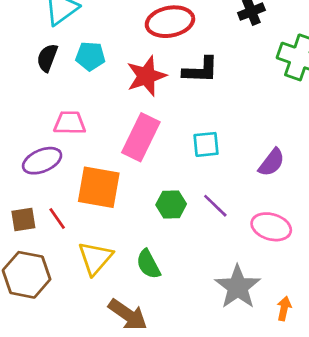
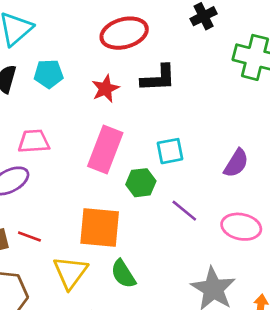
red star: (146, 76) -> (105, 89), size x0.7
orange square: (99, 187) -> (100, 228), moved
green hexagon: (171, 204) -> (141, 183), moved
red line: (57, 218) -> (29, 237), turned -30

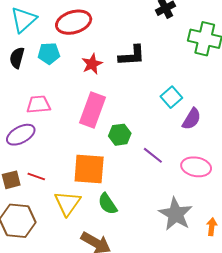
red ellipse: (124, 33) -> (74, 22), moved
cyan square: (170, 151) -> (171, 97), moved, turned -30

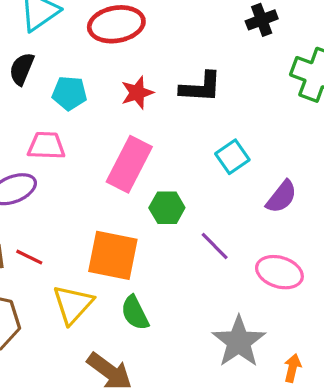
cyan pentagon: (49, 53) -> (69, 93), moved
cyan square: (171, 97) -> (232, 157), moved

